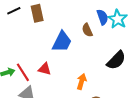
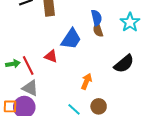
blue semicircle: (102, 17) -> (97, 18), moved
red triangle: (45, 69) -> (51, 56), moved

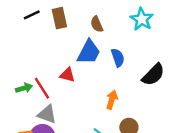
blue semicircle: (97, 18) -> (118, 58), moved
cyan star: (130, 22) -> (142, 19), moved
brown semicircle: (98, 30) -> (97, 24), moved

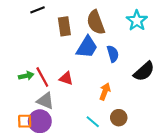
brown rectangle: (59, 18) -> (64, 26), moved
brown semicircle: (97, 24) -> (96, 22), size x1.6
red triangle: (67, 75) -> (66, 78), moved

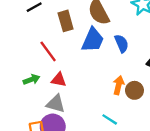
red line: (42, 77) -> (48, 51), moved
red triangle: (66, 78) -> (59, 80), moved
brown circle: (119, 118) -> (134, 90), moved

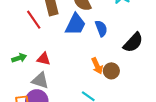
red line: (48, 51) -> (34, 20), moved
orange arrow: (118, 85) -> (97, 66), turned 140

